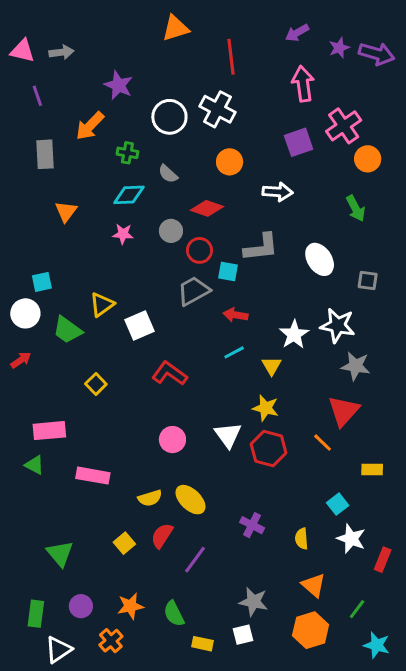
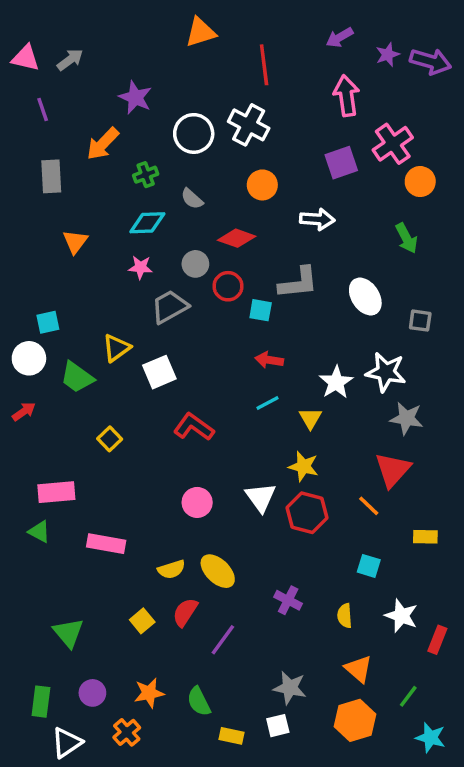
gray arrow: (61, 52) -> (70, 60), turned -30
green cross: (127, 153) -> (146, 175), turned -30
gray trapezoid: (193, 291) -> (170, 307), moved
cyan square: (338, 504) -> (369, 566), moved, turned -35

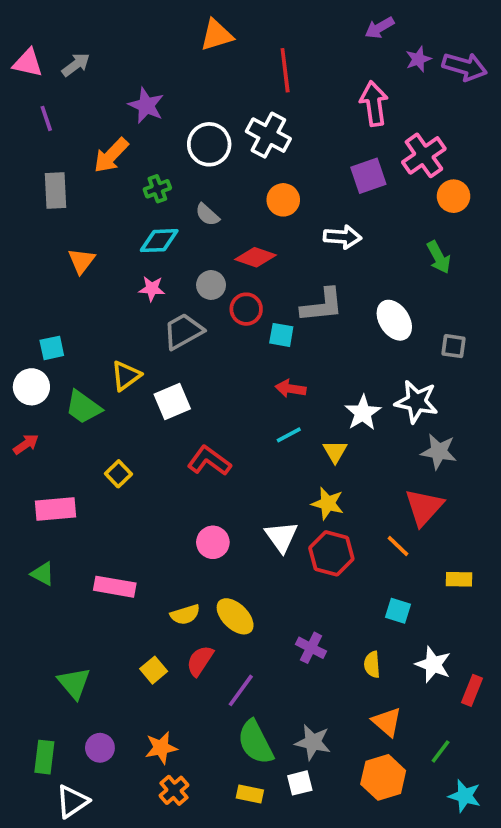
purple arrow: (340, 37) -> (379, 28), moved
pink rectangle: (56, 492) -> (56, 509), moved
green semicircle: (199, 702) -> (255, 742), moved, size x1.4
orange cross: (127, 732) -> (174, 790), moved

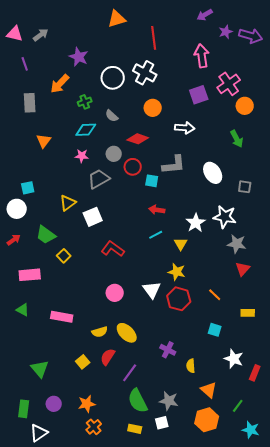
green trapezoid: (83, 407) -> (46, 235), moved
red triangle: (424, 507) -> (243, 269), moved, size x0.7
yellow semicircle: (372, 664) -> (191, 366), moved

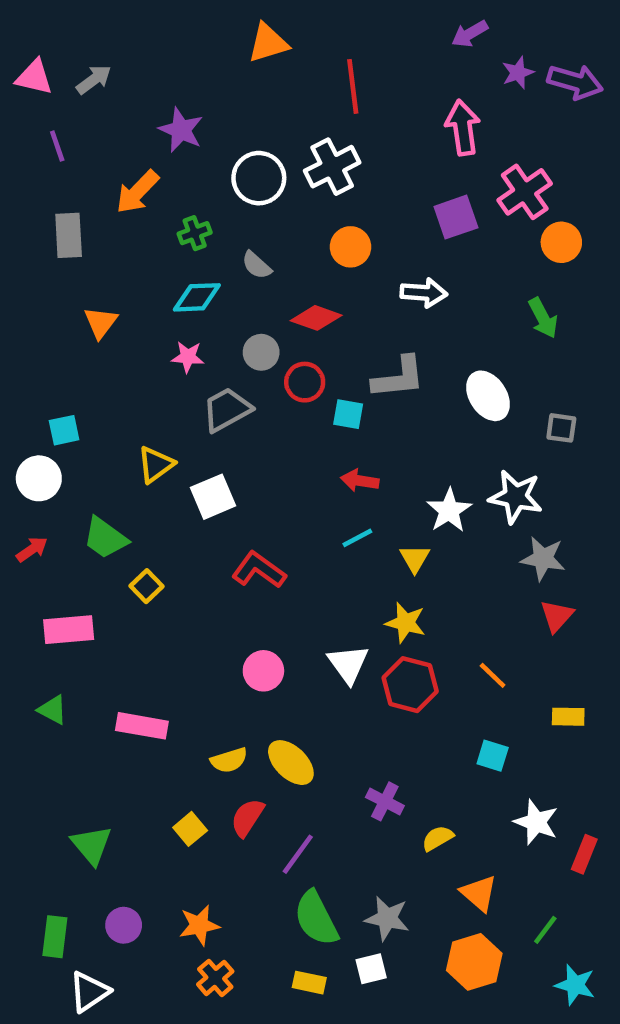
white cross: (145, 73) -> (332, 167), turned 35
yellow semicircle: (191, 366) -> (438, 838), turned 64

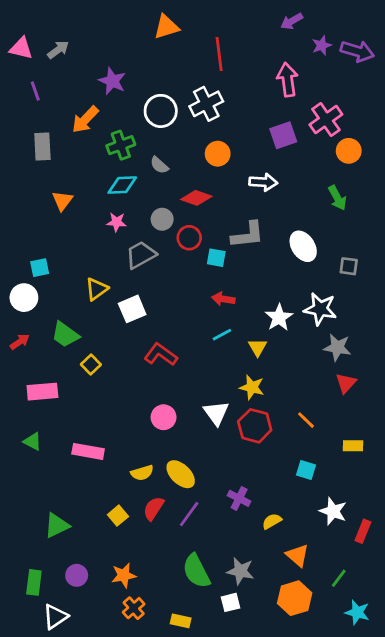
green cross: (195, 233) -> (121, 145), size x1.4
green triangle: (92, 845) -> (57, 525), turned 44
purple line: (298, 854) -> (189, 514), moved
yellow rectangle: (309, 983) -> (181, 621), moved

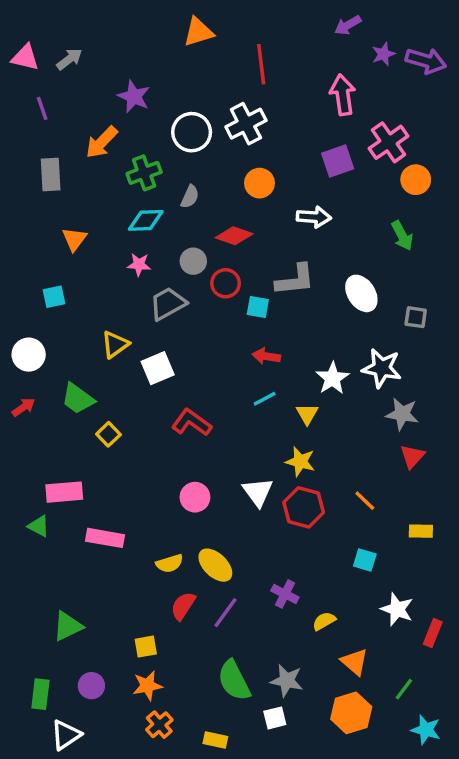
gray semicircle: (159, 165) -> (190, 197), turned -108
cyan square: (40, 268) -> (54, 297), moved
pink rectangle: (42, 392) -> (64, 492), moved
yellow square: (118, 516) -> (146, 647), moved, turned 30

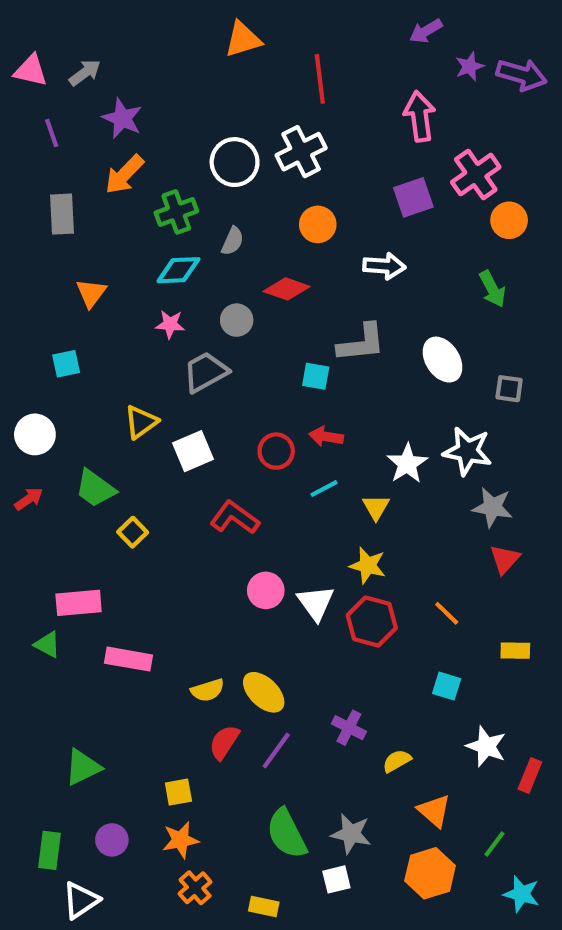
purple star: (134, 96) -> (122, 118), moved
red circle: (226, 283) -> (276, 451), moved
pink circle: (195, 497) -> (266, 590), moved

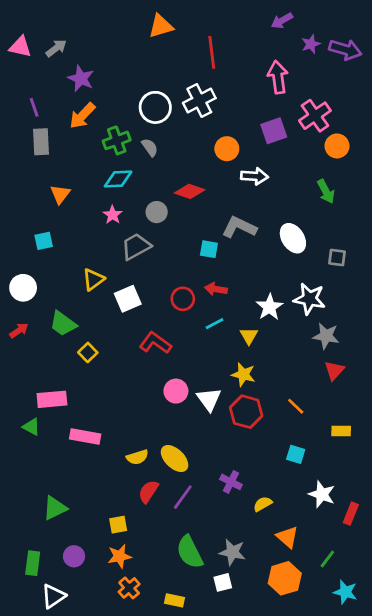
purple line: (52, 133) -> (34, 107), moved
orange circle: (318, 224) -> (227, 149), moved
gray semicircle: (232, 241) -> (150, 147), moved, turned -60
pink star: (170, 324) -> (113, 215), turned 30
gray L-shape: (361, 343) -> (239, 227), turned -148

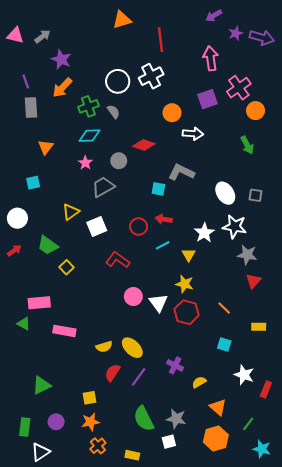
white ellipse: (293, 238) -> (225, 193), moved

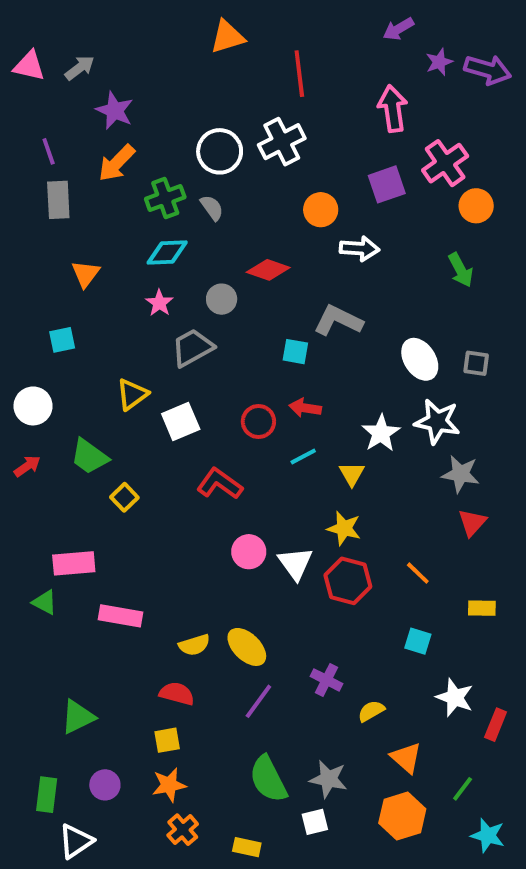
red semicircle: (112, 373) -> (177, 694), moved, turned 72

